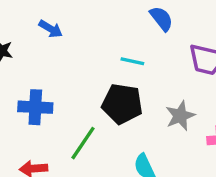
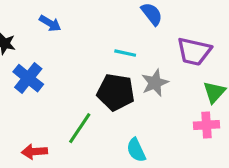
blue cross: (35, 107) -> (28, 78), moved, turned 36
gray star: (180, 116) -> (155, 83), moved

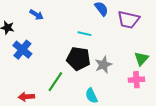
purple trapezoid: (194, 51) -> (128, 20), moved
gray star: (155, 83) -> (103, 65), moved

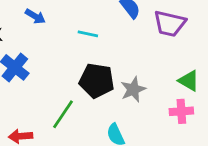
cyan line: (84, 34) -> (88, 34), moved
green triangle: (141, 59) -> (189, 81), turned -42

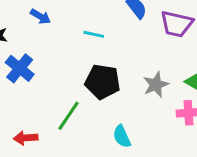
gray star: (133, 89) -> (156, 85), moved

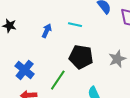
blue arrow: (40, 17) -> (47, 31), moved, turned -96
blue cross: (20, 68) -> (25, 70), moved

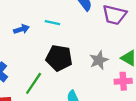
blue arrow: (47, 31) -> (21, 29), turned 48

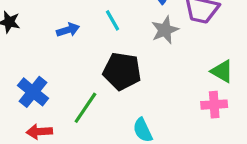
cyan line: (52, 23) -> (112, 20), turned 48
gray star: (99, 60) -> (165, 30), moved

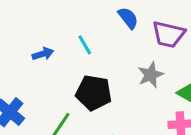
gray star: (165, 30) -> (151, 75), moved

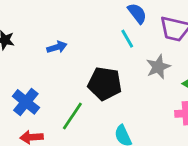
cyan line: (85, 45) -> (127, 39), moved

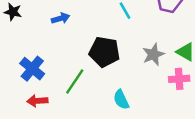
gray star: (158, 67) -> (153, 54), moved

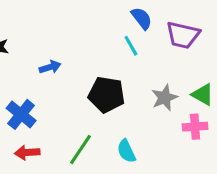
blue arrow: (61, 18) -> (50, 67), moved
green line: (75, 82) -> (81, 150), moved

